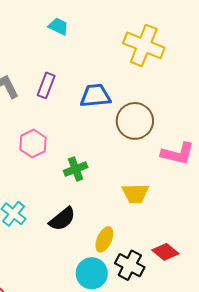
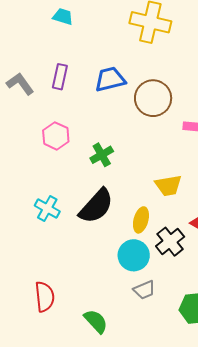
yellow trapezoid: (135, 193) -> (168, 186), moved
black semicircle: (62, 219) -> (96, 206), size x1.4
black cross: (130, 265) -> (170, 242), turned 32

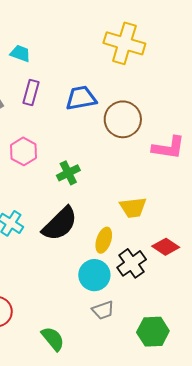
cyan trapezoid: (63, 16) -> (20, 53), moved

